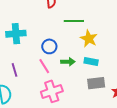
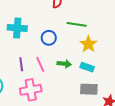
blue circle: (49, 46) -> (49, 38), moved
purple line: (14, 70) -> (21, 64), moved
pink cross: (52, 91) -> (31, 90), moved

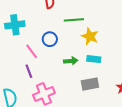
cyan cross: (17, 28) -> (15, 25), moved
pink line: (40, 64) -> (32, 51), moved
gray rectangle: (89, 89) -> (90, 84), moved

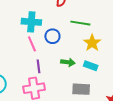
cyan cross: (15, 25) -> (31, 22), moved
purple line: (29, 71) -> (39, 66), moved

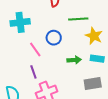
cyan cross: (31, 22) -> (20, 22), moved
purple line: (39, 66) -> (33, 72), moved

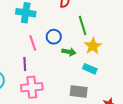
green line: (78, 19) -> (83, 25), turned 60
green arrow: (74, 60) -> (69, 52), moved

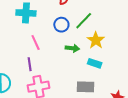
green line: (83, 25) -> (84, 21), turned 66
blue circle: (54, 37) -> (61, 25), moved

